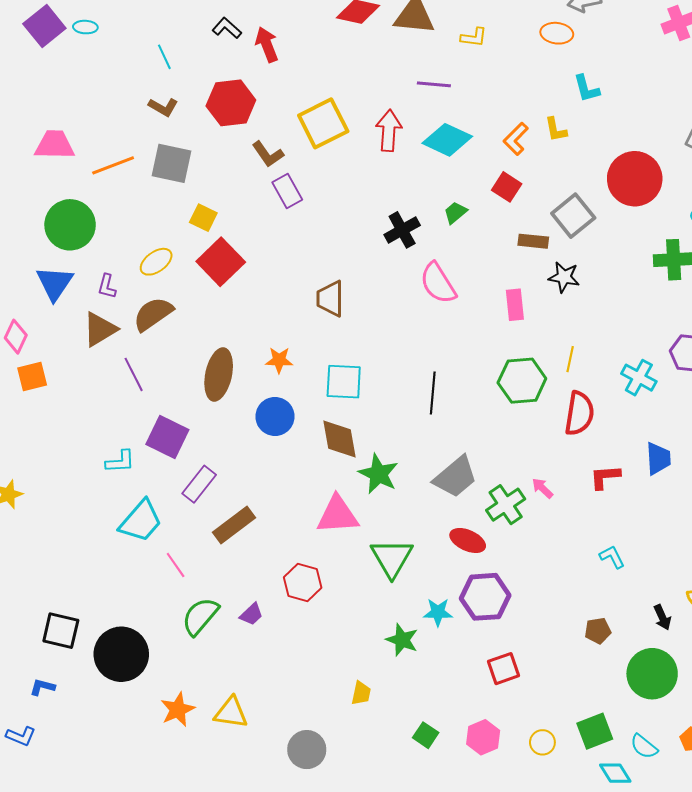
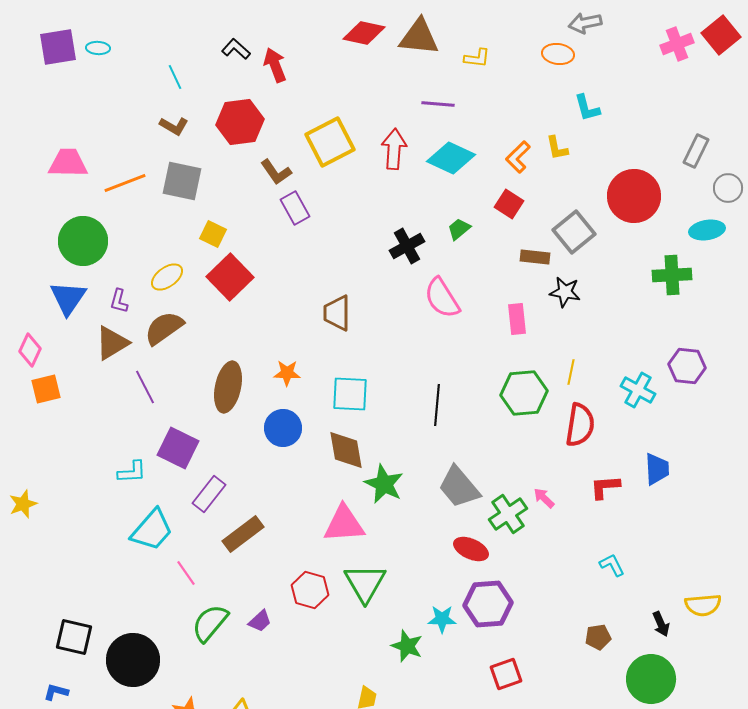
purple square: (44, 26) -> (58, 47), turned 30
gray trapezoid: (455, 477) -> (459, 487), turned 90
green triangle: (392, 558) -> (365, 583), moved

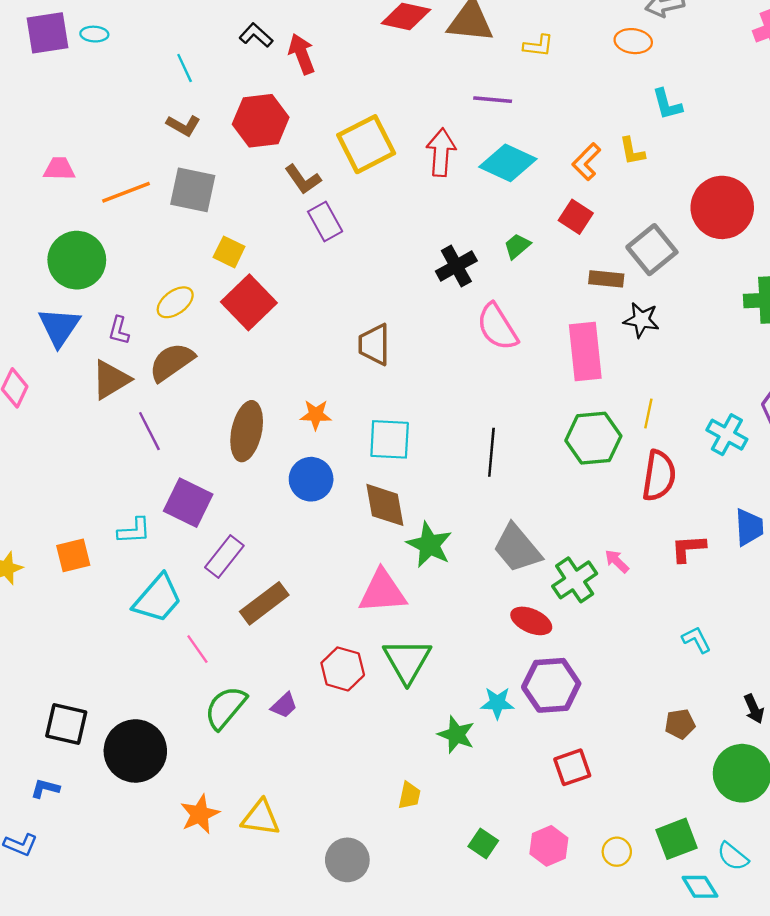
pink trapezoid: (68, 163) -> (59, 169), size x0.7
pink rectangle: (517, 319) -> (585, 352), size x1.6
orange square: (46, 389) -> (73, 555), moved

